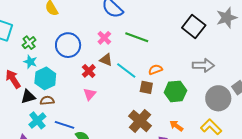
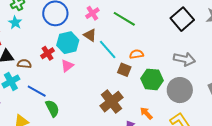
red cross: (89, 71) -> (48, 53), moved
cyan hexagon: (45, 78) -> (68, 43), moved
gray circle: (218, 98) -> (180, 90), moved

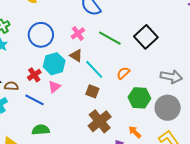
black square: (182, 19) -> (146, 37), moved
orange semicircle: (137, 54) -> (123, 73), turned -32
brown square: (124, 70) -> (92, 91), moved
blue line: (37, 91) -> (34, 100), moved
green semicircle: (52, 108) -> (41, 130), turned -66

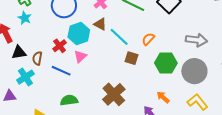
brown semicircle: (11, 86) -> (37, 58), turned -80
brown square: (92, 91) -> (131, 58), moved
brown cross: (100, 121) -> (114, 94), moved

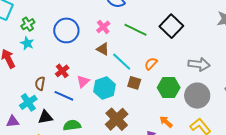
cyan hexagon: (79, 33) -> (104, 88), moved
black triangle: (19, 52) -> (45, 117), moved

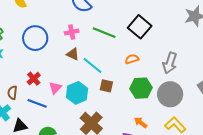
pink cross: (103, 27) -> (72, 32), turned 32
orange semicircle: (151, 64) -> (132, 59), moved, turned 32
gray arrow: (199, 64) -> (170, 63), turned 105

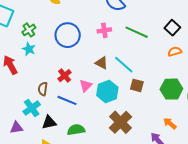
black square: (140, 27) -> (172, 28), size x0.7
brown triangle: (73, 54) -> (102, 63), moved
orange semicircle: (132, 59) -> (175, 52), moved

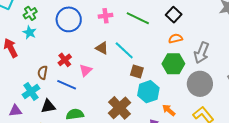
green hexagon: (171, 89) -> (173, 64), moved
cyan hexagon: (107, 91) -> (148, 92), moved

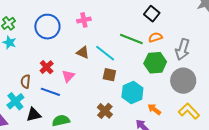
green line: (138, 18) -> (131, 39), moved
brown square: (137, 71) -> (109, 75), moved
brown cross: (119, 108) -> (105, 111), size x0.7

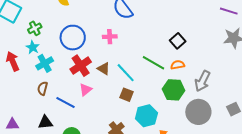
red cross: (47, 67) -> (81, 66), moved, size x1.5
cyan cross: (15, 101) -> (45, 63), moved

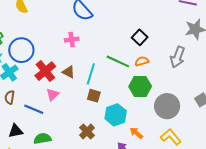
blue circle: (73, 38) -> (21, 50), moved
cyan line: (126, 73) -> (91, 74), turned 65
gray arrow: (203, 81) -> (178, 57), moved

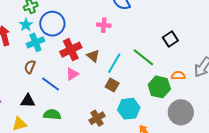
orange semicircle: (142, 61) -> (178, 76), moved

